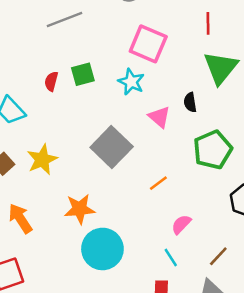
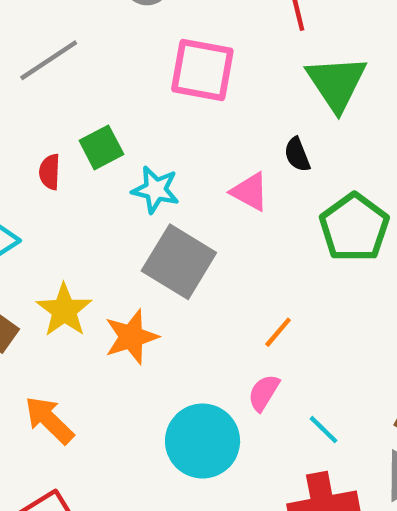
cyan star: (131, 82) -> (156, 190), moved
orange line: (158, 183) -> (278, 332), moved
orange star: (80, 209) -> (131, 337), moved
pink semicircle: (181, 224) -> (264, 393), moved

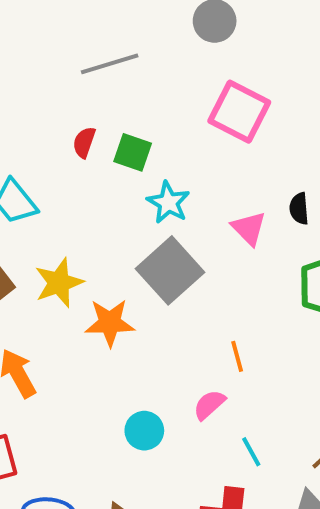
green square: (101, 147) -> (133, 152), turned 30
red semicircle: (50, 172) -> (84, 142), moved
orange line: (278, 332) -> (237, 356), turned -72
cyan circle: (203, 441) -> (144, 431), size x0.6

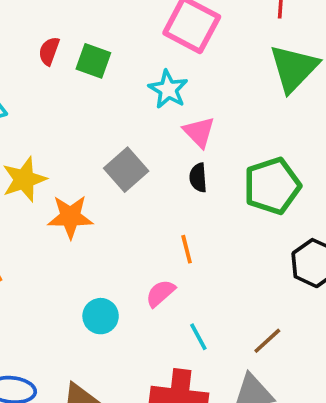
cyan star: (168, 202) -> (168, 89), moved
black semicircle: (299, 209) -> (198, 178), moved
gray square: (170, 270) -> (126, 170), size x0.7

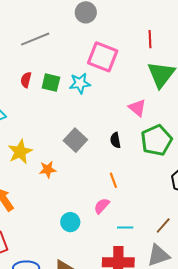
cyan star: (168, 89) -> (80, 83), moved, turned -30
pink triangle: (199, 132) -> (137, 108), moved
orange star: (70, 217) -> (48, 169), size x0.7
cyan line: (198, 337) -> (125, 228), turned -56

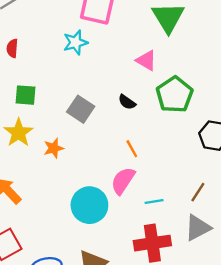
green square: (51, 83) -> (25, 95), moved
black semicircle: (115, 140) -> (127, 102), turned -35
pink semicircle: (102, 206) -> (123, 181), size x1.4
cyan circle: (70, 222) -> (89, 205), size x1.6

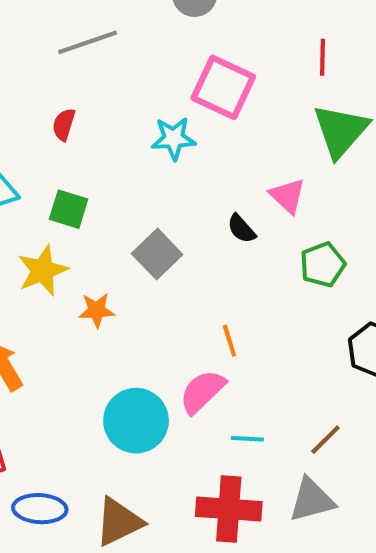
green pentagon: (175, 95) -> (323, 265), size x0.7
black semicircle: (127, 102) -> (241, 229), moved

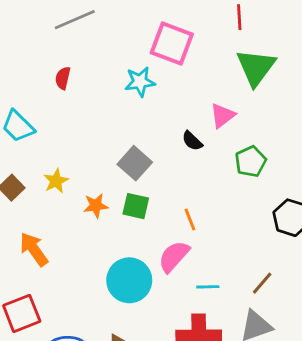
pink triangle: (288, 196) -> (222, 115), turned 44
green square: (69, 209) -> (136, 206), moved
yellow star: (43, 271) -> (56, 181), size x0.7

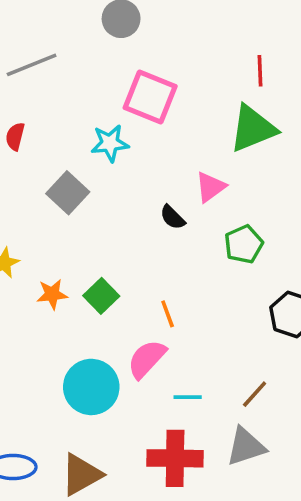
red line: (239, 17) -> (260, 71), moved
green triangle: (256, 67) -> (253, 129), turned 30
gray square: (135, 163) -> (68, 193), moved
green square: (136, 206) -> (101, 296), turned 32

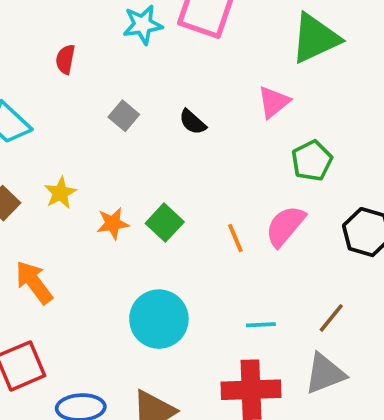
cyan star: (110, 143) -> (143, 25), moved
gray square: (68, 193) -> (124, 116), size x0.7
black semicircle: (172, 217) -> (193, 122), moved
pink semicircle: (147, 359) -> (285, 226), moved

